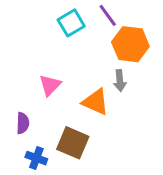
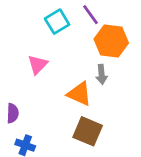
pink triangle: (50, 85) -> (38, 65), moved
brown square: (73, 143) -> (88, 131), moved

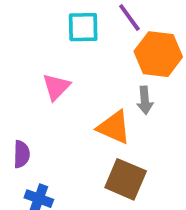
cyan square: (57, 22) -> (83, 27), turned 30

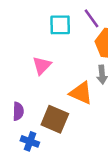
brown square: (126, 179) -> (55, 119), moved

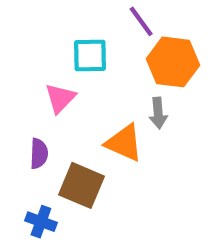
cyan square: (60, 25) -> (90, 56), moved
purple semicircle: (18, 111) -> (39, 153), moved

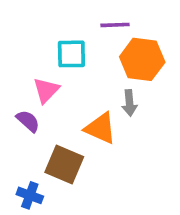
purple line: (141, 21) -> (115, 25), turned -56
purple semicircle: (39, 153) -> (28, 121), moved, turned -50

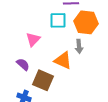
cyan square: (71, 54) -> (58, 20), moved
purple semicircle: (28, 121) -> (23, 64), moved

